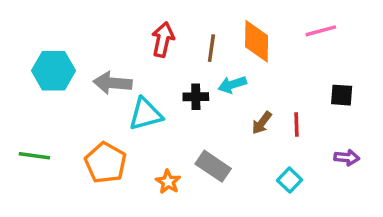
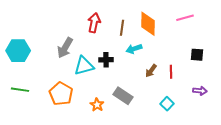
cyan hexagon: (54, 71) -> (18, 51), moved
gray arrow: (113, 83) -> (65, 48), turned -65
black cross: (196, 97) -> (106, 60), moved

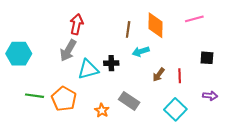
red arrow: (94, 23) -> (77, 24), moved
green line: (20, 90) -> (34, 96), moved
cyan square: (167, 104) -> (175, 109), size x1.5

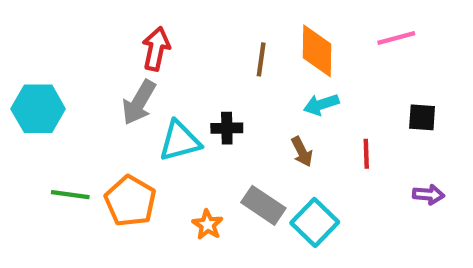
cyan arrow: (141, 52) -> (321, 104), moved
brown arrow: (159, 75) -> (302, 152), moved, turned -64
cyan square: (175, 109) -> (315, 222), moved

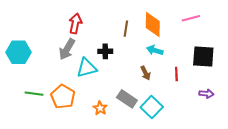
cyan arrow: (321, 104) -> (155, 50), turned 35
black square: (422, 117) -> (203, 56), size x1.6
black cross: (227, 128) -> (105, 51), moved

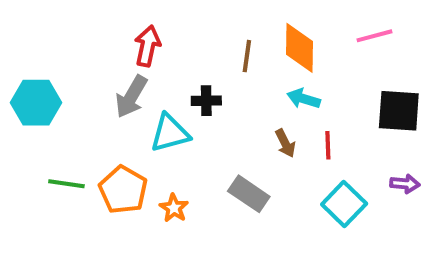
red line: (176, 74) -> (328, 145), moved
cyan square: (152, 107) -> (344, 204), moved
orange star: (100, 108) -> (174, 208), moved

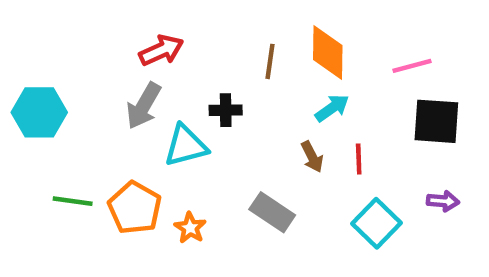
pink line: (374, 36) -> (412, 66), moved
red arrow: (148, 46) -> (161, 50), turned 54
cyan arrow: (304, 99) -> (332, 108), turned 128

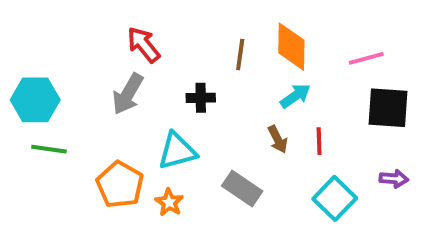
red arrow: (161, 50) -> (144, 45), turned -105
cyan triangle: (186, 146) -> (177, 151), moved
green line: (73, 201) -> (49, 149), moved

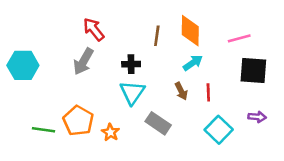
green line: (49, 149) -> (43, 130), moved
cyan triangle: (177, 151) -> (132, 92), moved, turned -40

